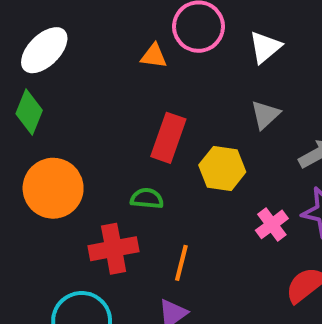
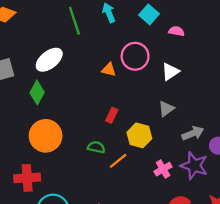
red rectangle: (168, 138) -> (112, 115), size x0.6
red cross: (114, 249) -> (27, 178), moved
orange line: (181, 263) -> (118, 161), moved, turned 30

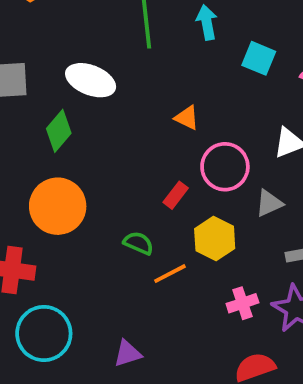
cyan square: (149, 14) -> (259, 58), moved, turned -30
pink circle: (135, 56) -> (225, 167), moved
white ellipse: (49, 60) -> (91, 80), turned 48

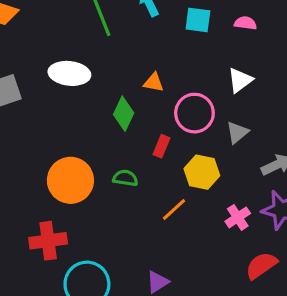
green diamond: (59, 131) -> (124, 114), moved
green semicircle: (138, 243) -> (125, 178), moved

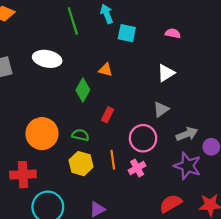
cyan square: (198, 20) -> (127, 33), moved
pink circle: (194, 113) -> (143, 138), moved
yellow hexagon: (202, 172) -> (81, 164), moved
orange line: (174, 209) -> (113, 160), turned -60
pink cross: (238, 217) -> (137, 168), moved

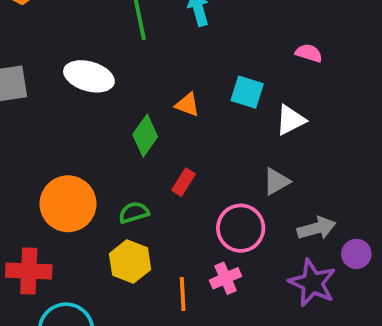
cyan square: (127, 33) -> (247, 92), moved
green semicircle: (80, 135) -> (134, 213), turned -35
orange line: (113, 160) -> (183, 294), moved

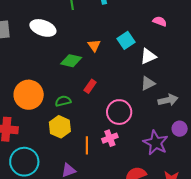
cyan square: (247, 92) -> (126, 40), turned 36
orange triangle: (187, 105) -> (94, 45), turned 32
green diamond: (145, 136) -> (71, 61), turned 65
gray triangle: (276, 182) -> (148, 83), moved
gray arrow: (317, 228) -> (168, 100), moved

